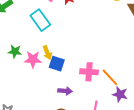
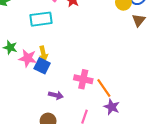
cyan rectangle: (40, 20) -> (41, 19), turned -70
blue square: (57, 64) -> (42, 66), moved

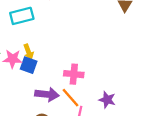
orange line: (104, 88) -> (70, 98), moved
purple arrow: (56, 95) -> (47, 94), size x1.5

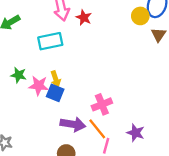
pink cross: (74, 74) -> (102, 104), turned -30

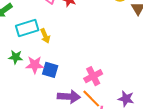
cyan rectangle: (50, 41) -> (27, 28), moved
yellow arrow: (56, 79) -> (45, 36), moved

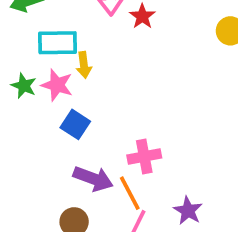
pink star: (35, 65) -> (57, 85), moved

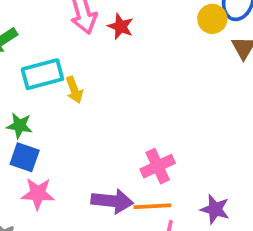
pink star: (57, 85) -> (38, 194), moved
blue square: (75, 124) -> (25, 157), moved
orange line: (130, 193) -> (152, 206), turned -51

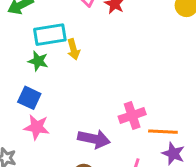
green star: (19, 126) -> (38, 61), moved
orange line: (152, 206) -> (163, 132), moved

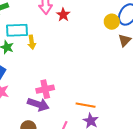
pink cross: (132, 115) -> (45, 89), moved

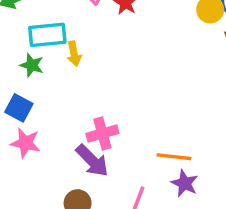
purple arrow: (38, 104) -> (92, 161), turned 30

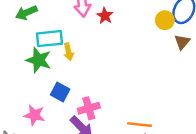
green star: (32, 65) -> (39, 60), size x1.5
blue square: (19, 108) -> (60, 92), moved

